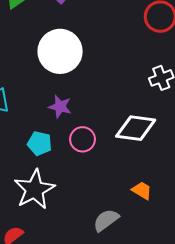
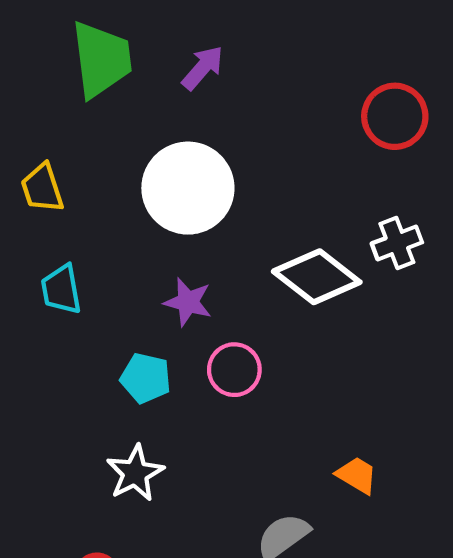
white diamond: (136, 128) -> (317, 277), moved, turned 30
white star: (34, 189) -> (135, 473), size x0.7

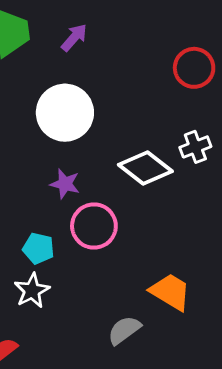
pink circle: (234, 370) -> (94, 226), size x1.4
cyan pentagon: (146, 378) -> (39, 248), moved
orange trapezoid: (357, 475) -> (170, 292), size x1.6

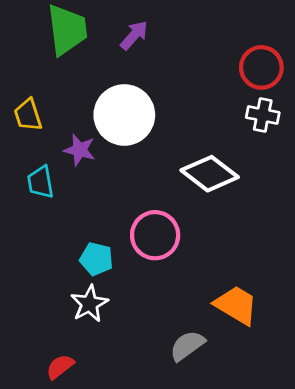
white cross: (195, 147) -> (263, 115), moved, turned 32
purple star: (65, 184) -> (80, 150), moved

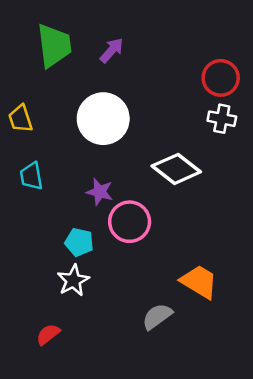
purple star: (80, 150) -> (100, 192), moved

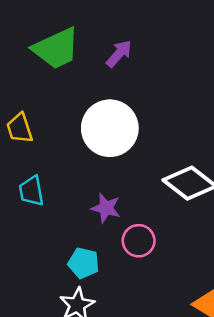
green trapezoid: (54, 46) -> (56, 48), turned 72
pink circle: (130, 222) -> (139, 241), size x0.7

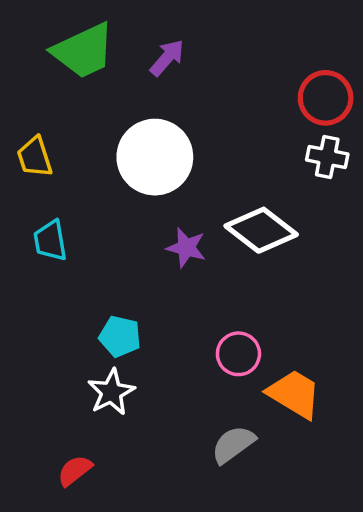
purple star: (106, 208) -> (186, 248), moved
pink circle: (139, 241) -> (238, 354), moved

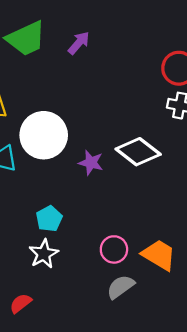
white circle: (155, 157) -> (44, 135), moved
cyan pentagon: (120, 336) -> (49, 219), turned 30
pink circle: (238, 354) -> (114, 249), moved

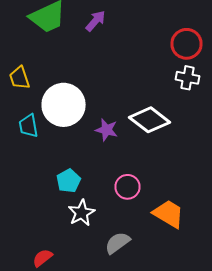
pink circle: (114, 249) -> (128, 187), moved
white star: (44, 254) -> (82, 213), moved
gray semicircle: (121, 287) -> (118, 243), moved

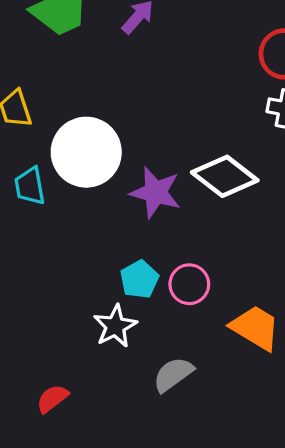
purple star: (106, 130) -> (155, 192), size x1.4
cyan pentagon: (68, 181) -> (139, 279), moved

